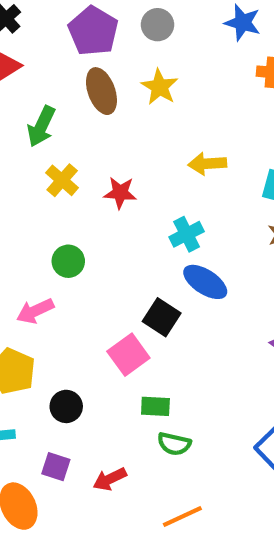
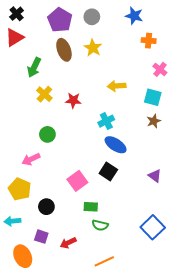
black square: (162, 317) -> (108, 172), moved

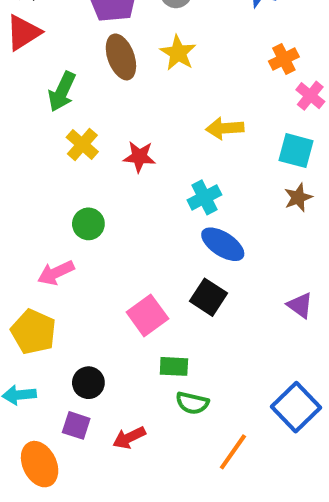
orange cross: (149, 41) -> (284, 59), moved, turned -32
black circle: (46, 207) -> (88, 383), moved
orange line: (104, 261) -> (233, 452), moved, turned -30

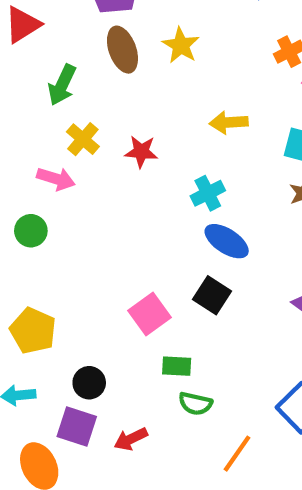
green circle: (88, 224) -> (31, 231), moved
pink arrow: (56, 273) -> (56, 179), moved, turned -138
purple square: (76, 425) -> (77, 426), size x1.4

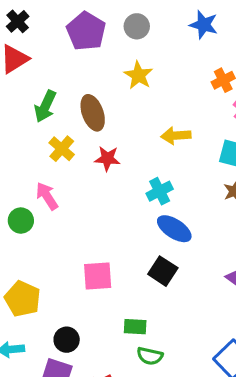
brown ellipse: (122, 50) -> (93, 113), moved
pink arrow: (56, 179) -> (47, 196), moved, turned -140
pink square: (150, 314) -> (98, 276), moved, turned 32

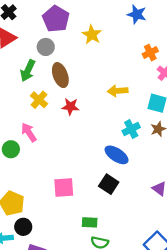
gray circle: (137, 26) -> (46, 47), moved
yellow star: (138, 75) -> (92, 35), moved
cyan cross: (160, 191) -> (131, 129), moved
black circle: (67, 340) -> (23, 227), moved

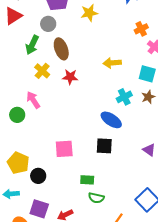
yellow star: (92, 35) -> (89, 13), turned 30
black square: (109, 184) -> (104, 146), turned -30
black circle: (23, 227) -> (38, 176), moved

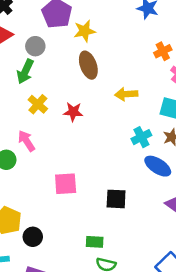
yellow star: (89, 13) -> (85, 31), moved
gray circle: (48, 24) -> (35, 46), moved
brown ellipse: (61, 49) -> (88, 65), moved
blue ellipse: (111, 120) -> (158, 166), moved
pink square: (64, 149) -> (66, 184), moved

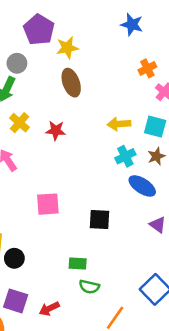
yellow arrow: (126, 94) -> (119, 124), moved

